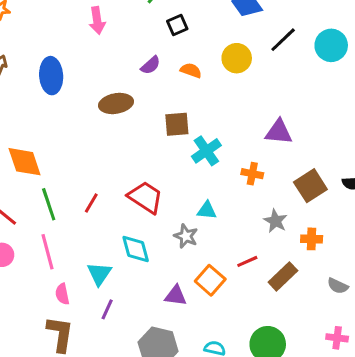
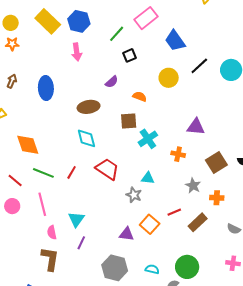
orange semicircle: (191, 70) -> (140, 96), moved
green line: (49, 204) -> (43, 173), turned -50
cyan diamond: (136, 249) -> (86, 138), moved

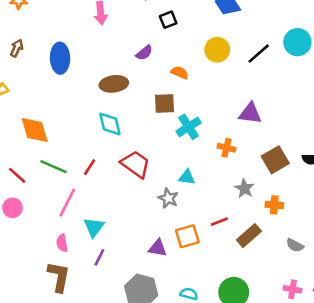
black line: (199, 66) -> (259, 54), moved
pink line: (42, 204) -> (67, 203), moved, turned 40
orange square: (150, 224) -> (187, 236), turned 30

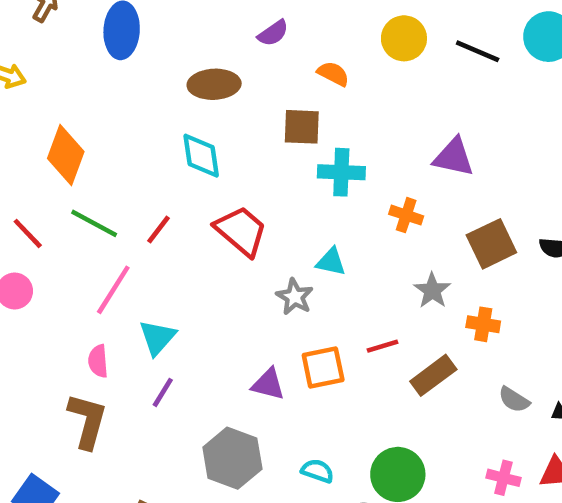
black line: (259, 54) -> (478, 51), turned 60
cyan cross: (189, 127) -> (341, 172), turned 30
orange diamond: (35, 130) -> (66, 155), turned 32

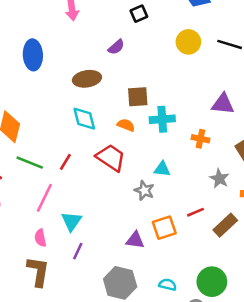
orange semicircle: (333, 74) -> (126, 125), moved

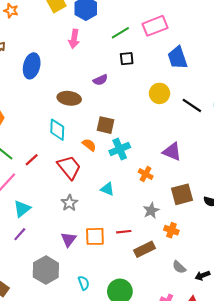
cyan cross: (162, 119) -> (120, 149), turned -36
gray star: (144, 190) -> (69, 203), moved
purple triangle: (135, 240) -> (69, 239), turned 42
cyan semicircle: (168, 285) -> (84, 283), turned 40

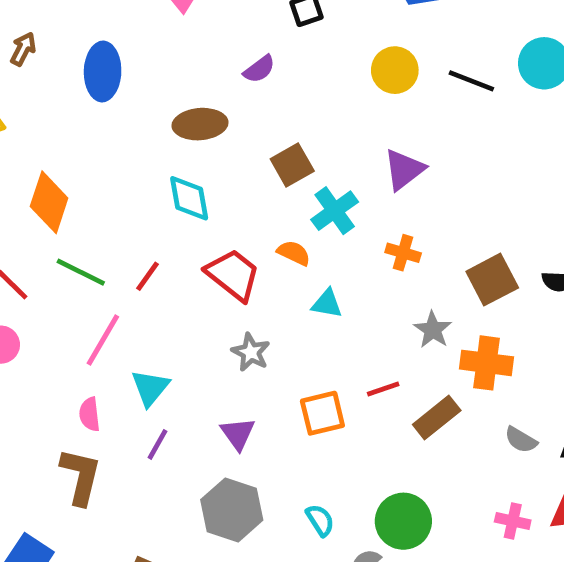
brown square: (106, 125) -> (292, 165), turned -30
orange semicircle: (89, 145) -> (294, 253), moved
purple triangle: (172, 152) -> (404, 169), moved, turned -48
orange cross: (171, 230) -> (486, 363), size x1.5
purple triangle: (69, 239) -> (238, 434), moved

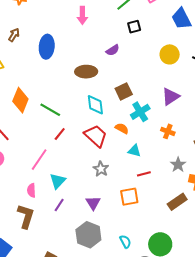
cyan diamond: (189, 198) -> (95, 105), moved
green line: (81, 272) -> (50, 110), moved
red line: (383, 389) -> (144, 174), moved

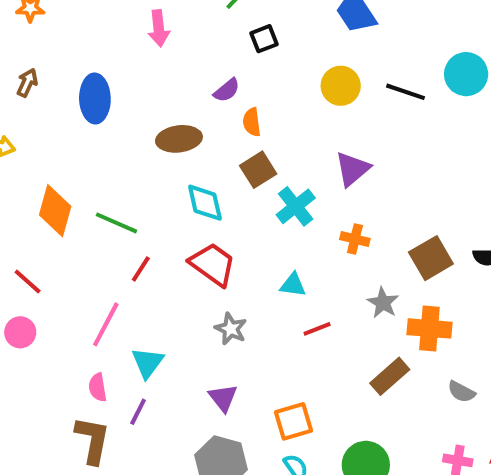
orange semicircle: (122, 128) -> (252, 122), moved, turned -120
orange square: (129, 197) -> (294, 421), moved
purple line: (59, 205) -> (138, 412), moved

